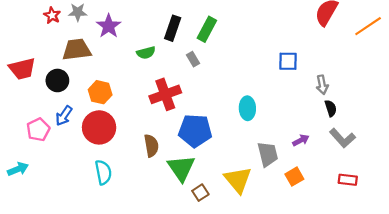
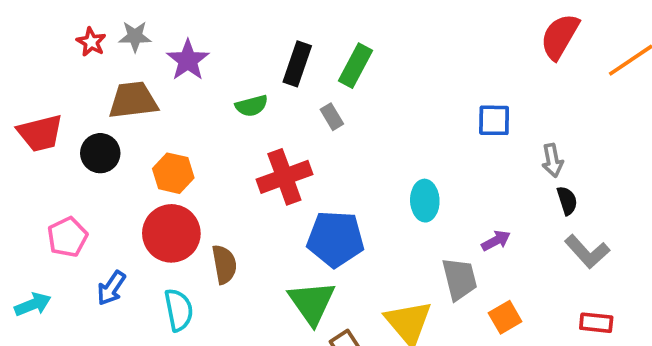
blue arrow: (64, 116) -> (111, 288), moved
purple arrow: (301, 140) -> (496, 241), moved
brown semicircle: (151, 146) -> (224, 264), moved

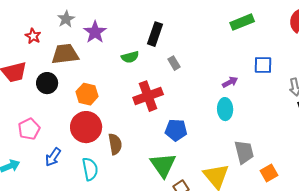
gray star: (135, 36) -> (66, 19), turned -30
red star: (91, 42) -> (33, 36), moved
green rectangle: (356, 66) -> (242, 22), moved, turned 40
blue pentagon: (335, 239) -> (176, 130), size x0.7
purple arrow: (496, 241) -> (230, 82), moved

